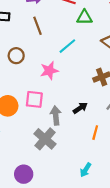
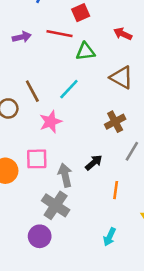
brown line: (38, 26) -> (32, 91), moved
purple circle: (24, 174) -> (40, 236), moved

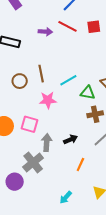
red line: (60, 34) -> (68, 26), moved
green triangle: (85, 52) -> (88, 93), moved

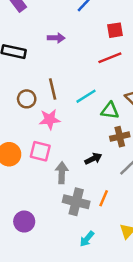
red line: (68, 26) -> (110, 58), moved, turned -48
pink star: (48, 100) -> (50, 119), moved
black arrow: (70, 139) -> (93, 159), moved
gray cross: (33, 162) -> (76, 202), moved, turned -35

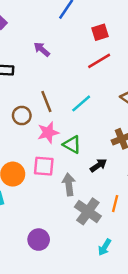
purple arrow: (56, 38) -> (42, 49), turned -133
green triangle: (110, 111) -> (72, 145), moved, turned 30
gray cross: (76, 202) -> (88, 211), turned 30

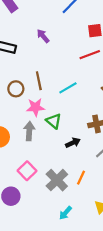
pink square: (44, 166) -> (27, 171), moved, turned 30
gray arrow: (69, 184) -> (29, 131), moved

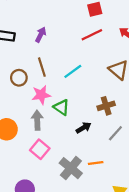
purple arrow: (43, 36) -> (41, 35), moved, turned 72
pink square: (27, 171) -> (40, 149), moved
orange line: (81, 178) -> (96, 163), turned 64

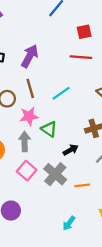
purple arrow: (41, 35) -> (30, 56), size x1.5
red line: (92, 35) -> (81, 57), turned 30
gray cross: (71, 168) -> (55, 174), moved

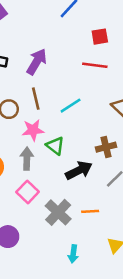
black arrow: (71, 150) -> (79, 170), size x1.5
gray cross: (55, 174) -> (58, 212), moved
cyan arrow: (69, 223) -> (73, 254), turned -32

